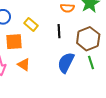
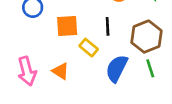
yellow rectangle: (31, 24) -> (89, 48), moved
orange square: (14, 42) -> (67, 26), moved

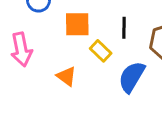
pink arrow: (27, 71) -> (21, 49), moved

